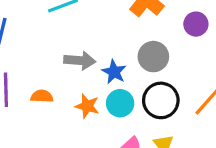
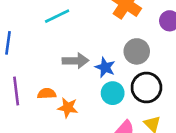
orange star: (87, 106) -> (68, 108), moved

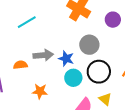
orange semicircle: (47, 94) -> (20, 65), moved

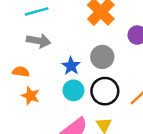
gray arrow: (43, 55) -> (38, 41), moved
orange semicircle: (20, 65) -> (21, 72), moved

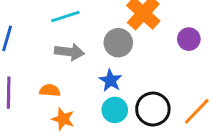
gray circle: (102, 57) -> (118, 43), moved

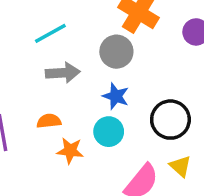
cyan circle: (115, 110) -> (109, 132), moved

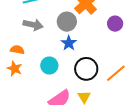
blue star: (116, 96) -> (69, 43), moved
orange star: (70, 151) -> (15, 69), moved

